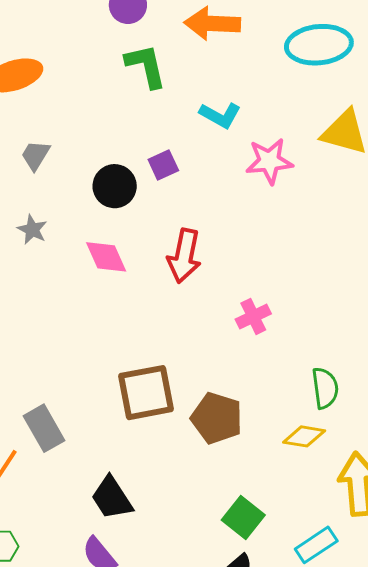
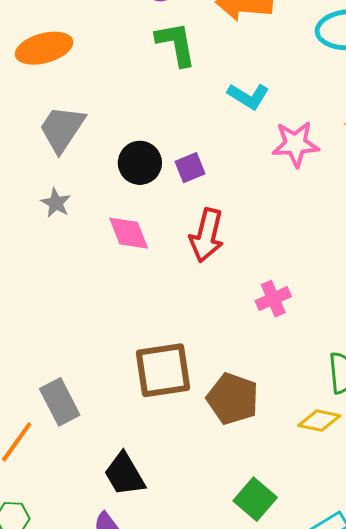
gray trapezoid: (35, 155) -> (62, 129), size x1.6
purple square: (163, 165) -> (190, 168), moved

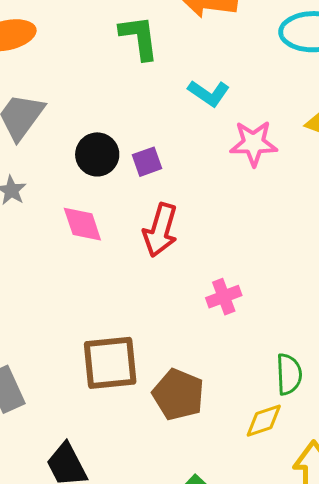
yellow diamond: (319, 421) -> (264, 421), turned -33

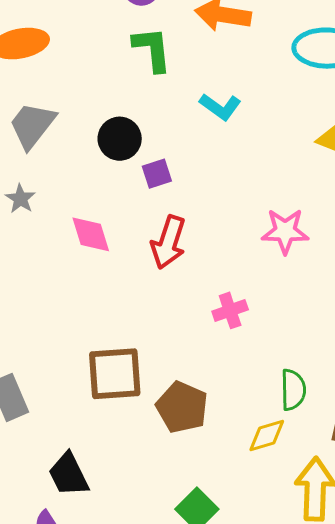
pink star: (254, 143) -> (285, 231), moved
black circle: (97, 154) -> (120, 139), moved

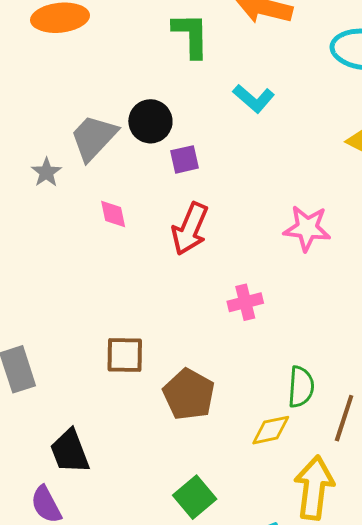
gray trapezoid: (32, 125) -> (94, 138), moved
pink diamond: (91, 234) -> (113, 214), size x0.7
brown square: (115, 374) -> (125, 355), size x0.7

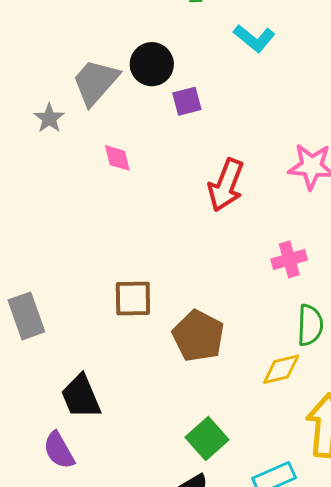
red arrow: (190, 229) -> (226, 185), moved
pink cross: (245, 302) -> (289, 259), moved

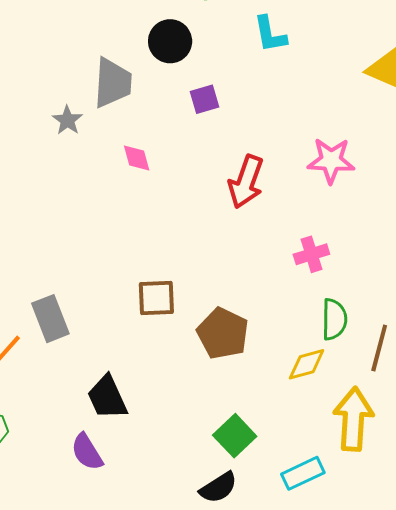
cyan L-shape: (254, 38) -> (270, 34), turned 42
black circle: (152, 64) -> (170, 41), moved
gray trapezoid: (95, 82) -> (113, 83), turned 144

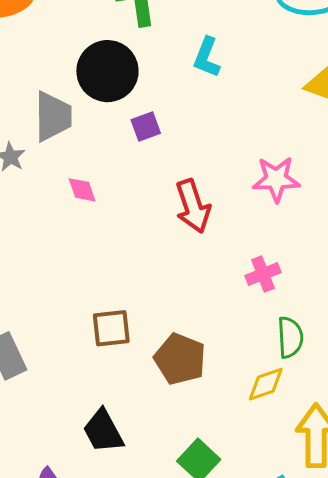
cyan L-shape: (270, 34) -> (207, 57), turned 36
black circle: (170, 41) -> (107, 71), size x1.4
red arrow: (246, 182) -> (193, 206), turned -34
black trapezoid: (107, 397) -> (103, 431), moved

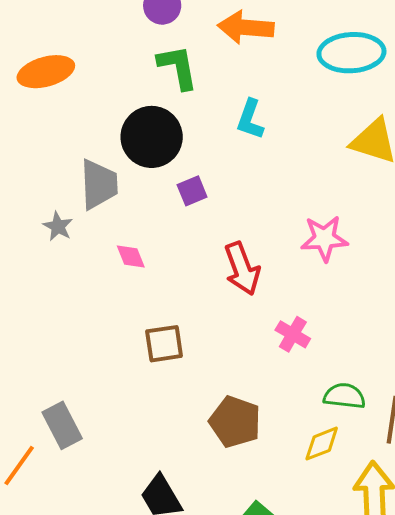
pink cross: (263, 274) -> (293, 334), moved, turned -36
brown square: (111, 328) -> (164, 344), moved
green semicircle: (290, 337) -> (344, 396), turned -78

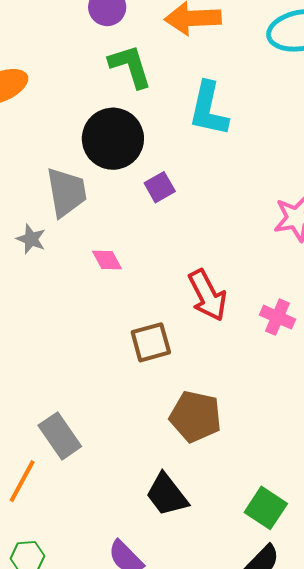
cyan L-shape: (250, 119) -> (209, 109), size x1.4
red arrow: (242, 269) -> (207, 295), moved
brown pentagon: (235, 422) -> (195, 416), moved

